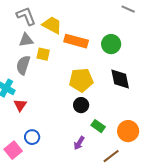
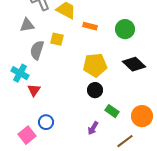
gray triangle: (26, 40) -> (27, 25), moved
orange rectangle: (76, 41) -> (90, 26), size x0.6
black diamond: (120, 79) -> (134, 64), turned -35

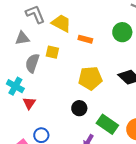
green circle: (125, 29) -> (122, 32), moved
black circle: (95, 90) -> (79, 108), moved
green rectangle: (112, 111) -> (107, 124), size x1.5

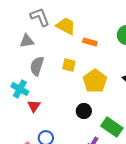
yellow square: (52, 52) -> (69, 65), moved
yellow pentagon: (90, 78) -> (95, 81), turned -30

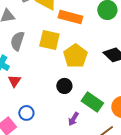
orange rectangle: (90, 42) -> (70, 17), size x1.6
yellow square: (69, 65) -> (49, 40), size x1.5

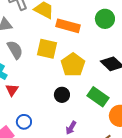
gray semicircle: (17, 41) -> (15, 50), turned 132
green rectangle: (92, 102) -> (98, 97), moved

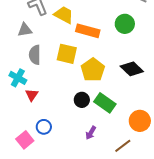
gray semicircle: (15, 50) -> (35, 55), turned -150
green rectangle: (98, 97) -> (105, 103), moved

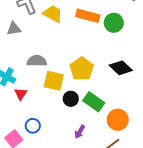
orange rectangle: (88, 31) -> (88, 16), moved
yellow square: (67, 54) -> (54, 81), moved
gray semicircle: (35, 55) -> (37, 61), moved, turned 90
orange circle: (140, 121) -> (118, 120), moved

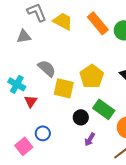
orange rectangle: (88, 16) -> (98, 23), turned 35
gray semicircle: (37, 61) -> (47, 68), turned 42
black circle: (71, 99) -> (81, 117), moved

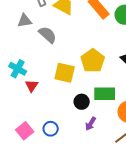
gray semicircle: (47, 68) -> (48, 35), moved
green rectangle: (104, 109) -> (105, 94), turned -35
blue circle: (43, 133) -> (51, 129), moved

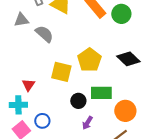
cyan cross: (18, 69) -> (18, 105), moved, turned -30
blue circle: (51, 129) -> (42, 121), moved

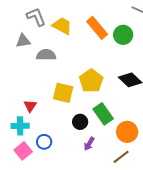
gray semicircle: (44, 34) -> (46, 55), turned -42
green rectangle: (101, 93) -> (103, 114), turned 55

